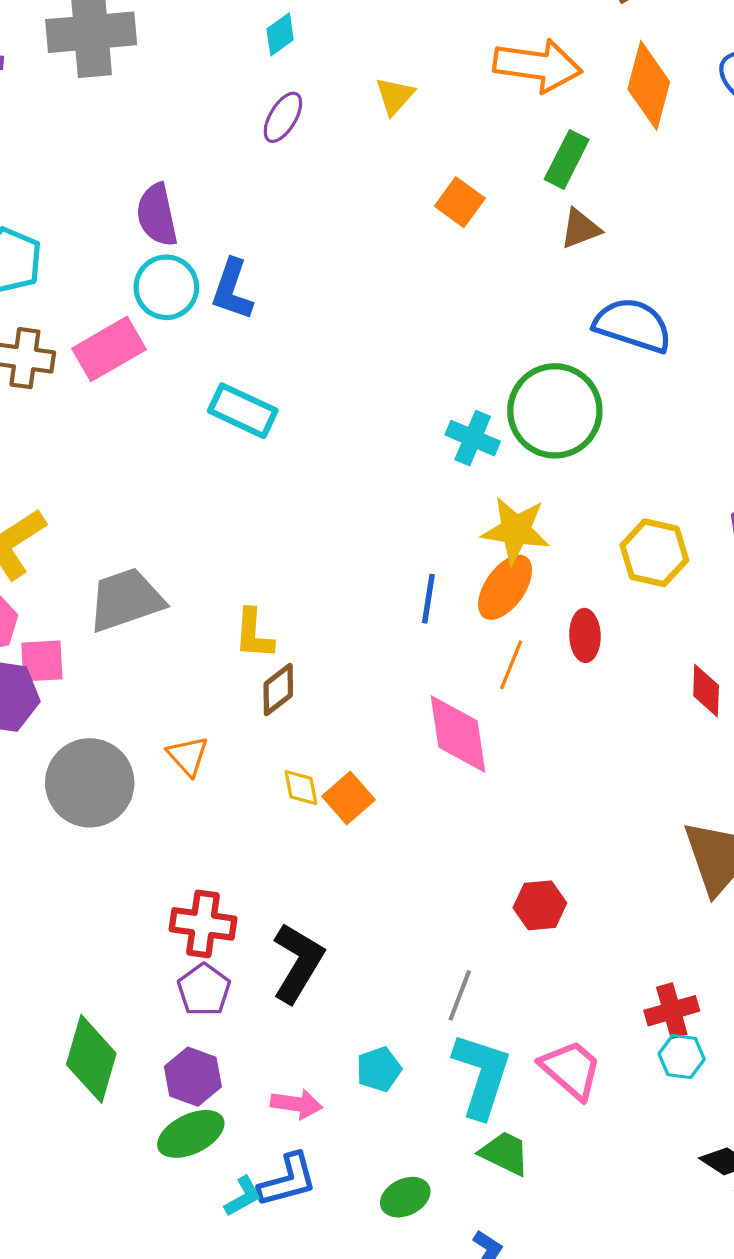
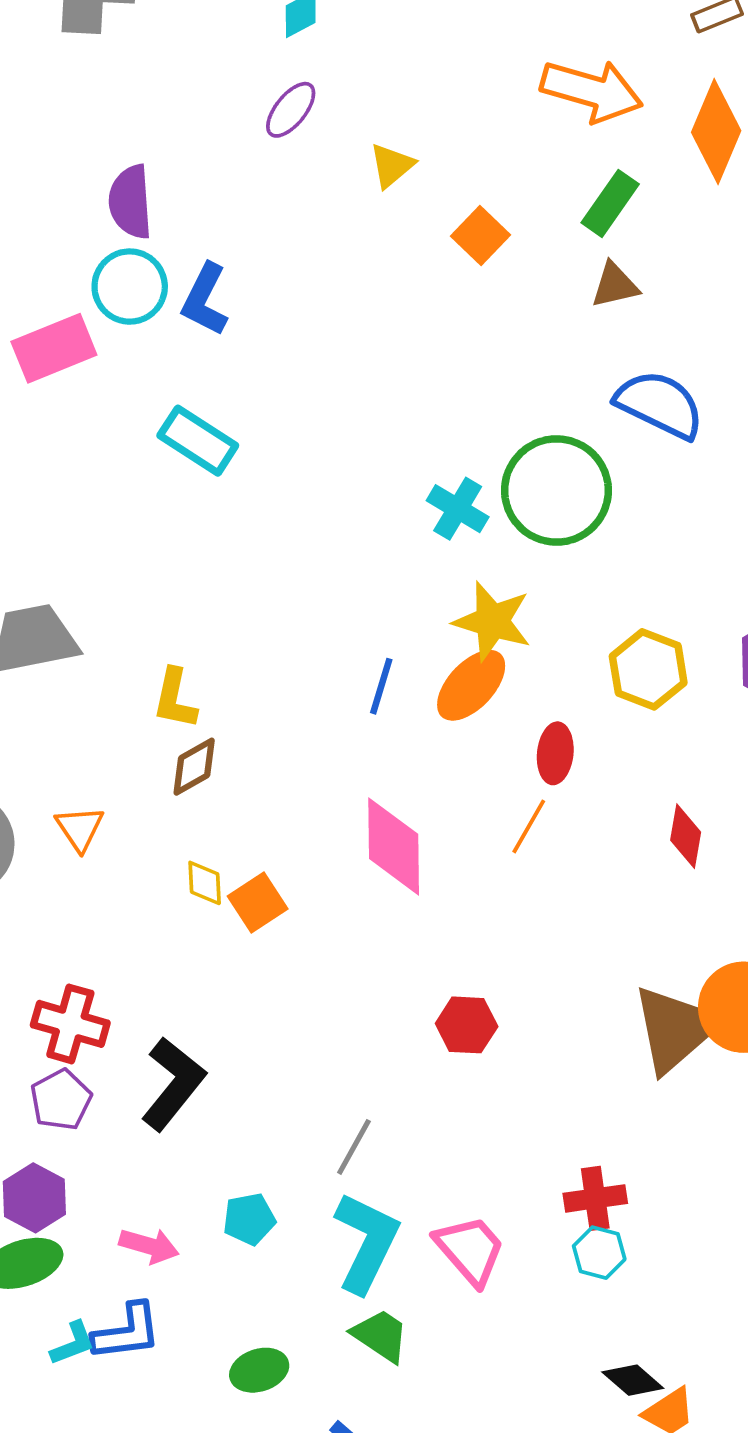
yellow triangle: (395, 96) -> (392, 166), moved
orange line: (511, 665) -> (529, 826), moved
red hexagon: (540, 905) -> (467, 1025), moved

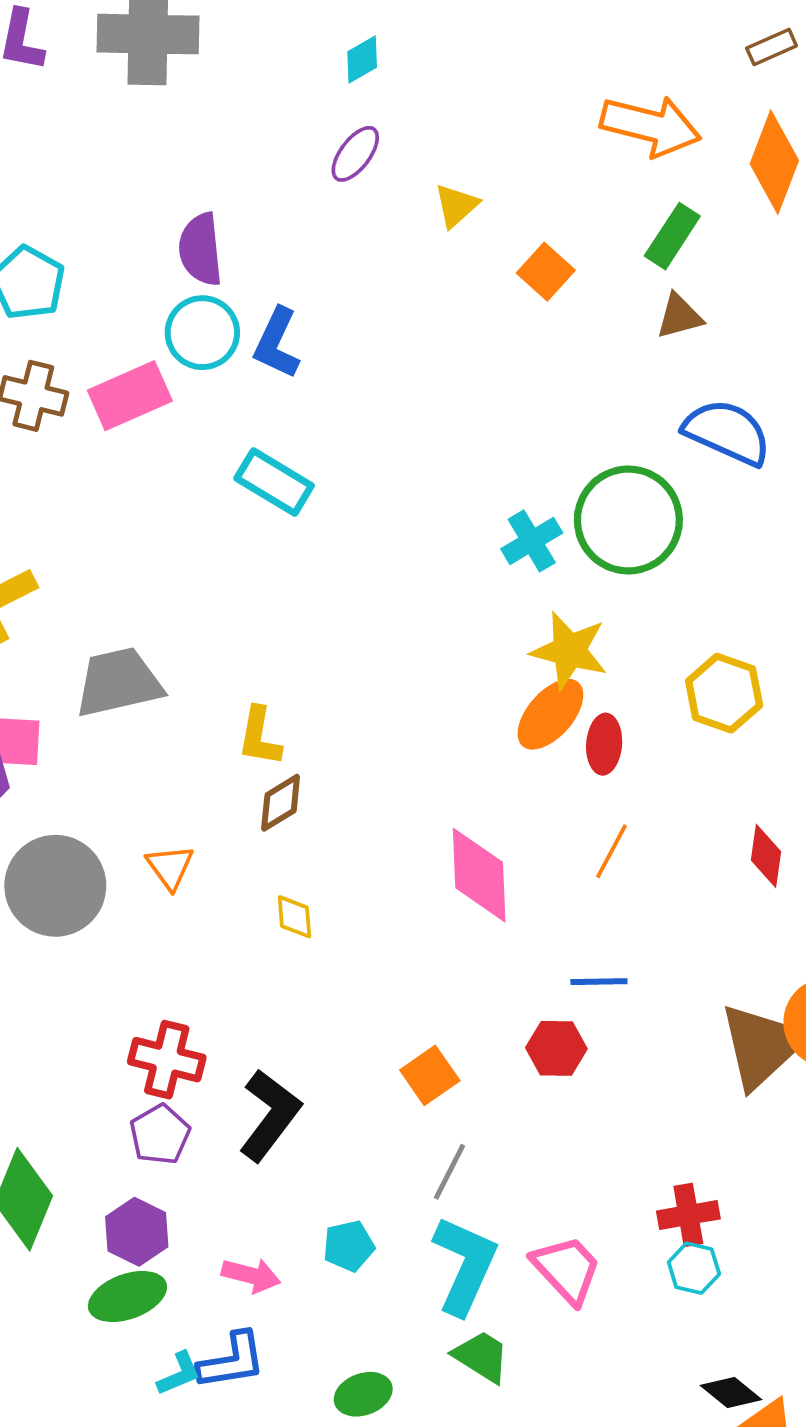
cyan cross: (458, 509) -> (532, 541), turned 30
blue line: (381, 686) -> (599, 982), moved, turned 74
red ellipse: (555, 753) -> (604, 744), moved
orange square: (258, 902) -> (430, 1075), moved

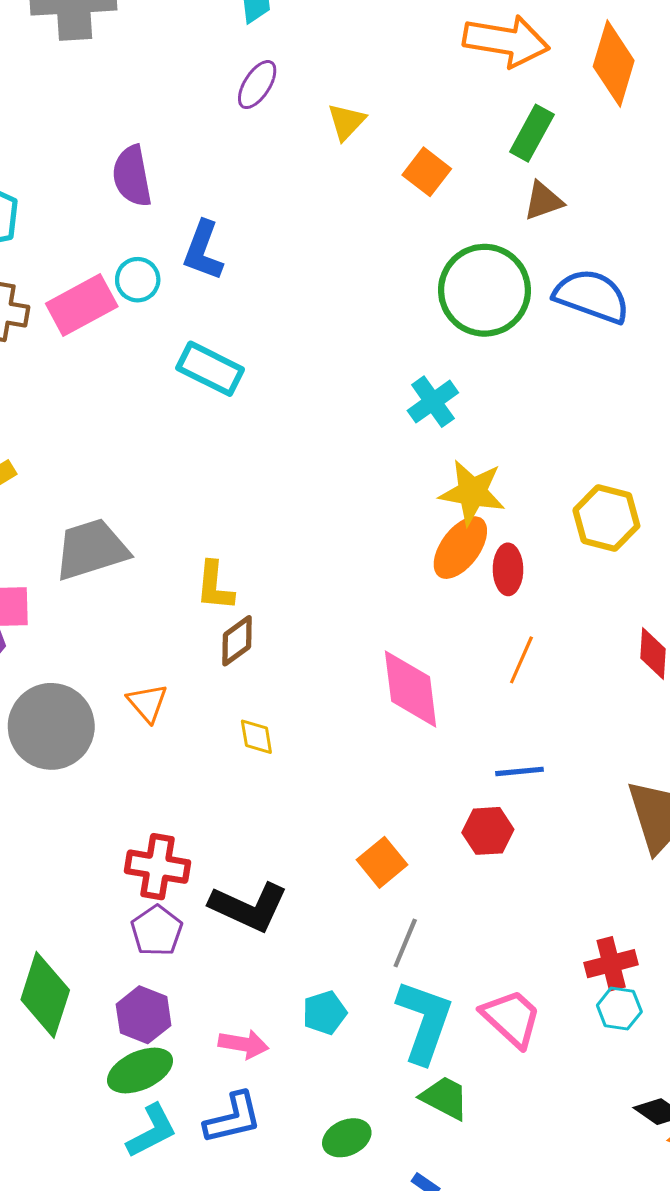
cyan circle: (202, 333) -> (138, 280), moved, size x0.7
green circle: (628, 520) -> (484, 290), moved
black L-shape: (270, 1115) -> (249, 907), turned 82
cyan L-shape: (179, 1374) -> (152, 1131), moved, size x1.4

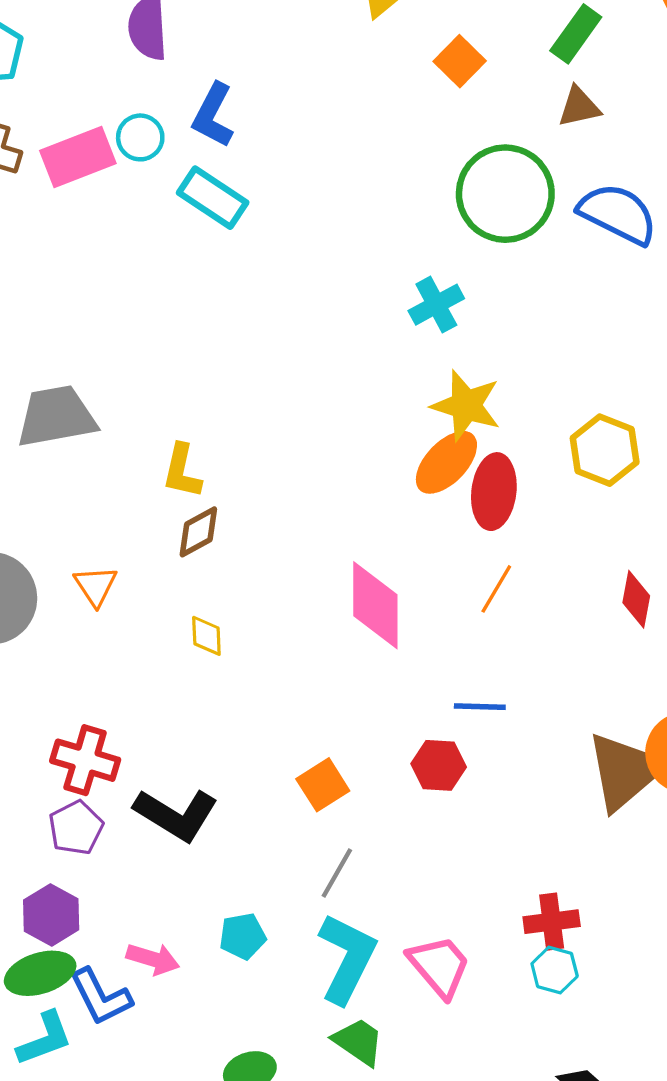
cyan rectangle: (210, 369) -> (213, 198), moved
red ellipse: (508, 569) -> (494, 492), size x1.4
blue L-shape: (233, 1118) -> (101, 997), moved, turned 70

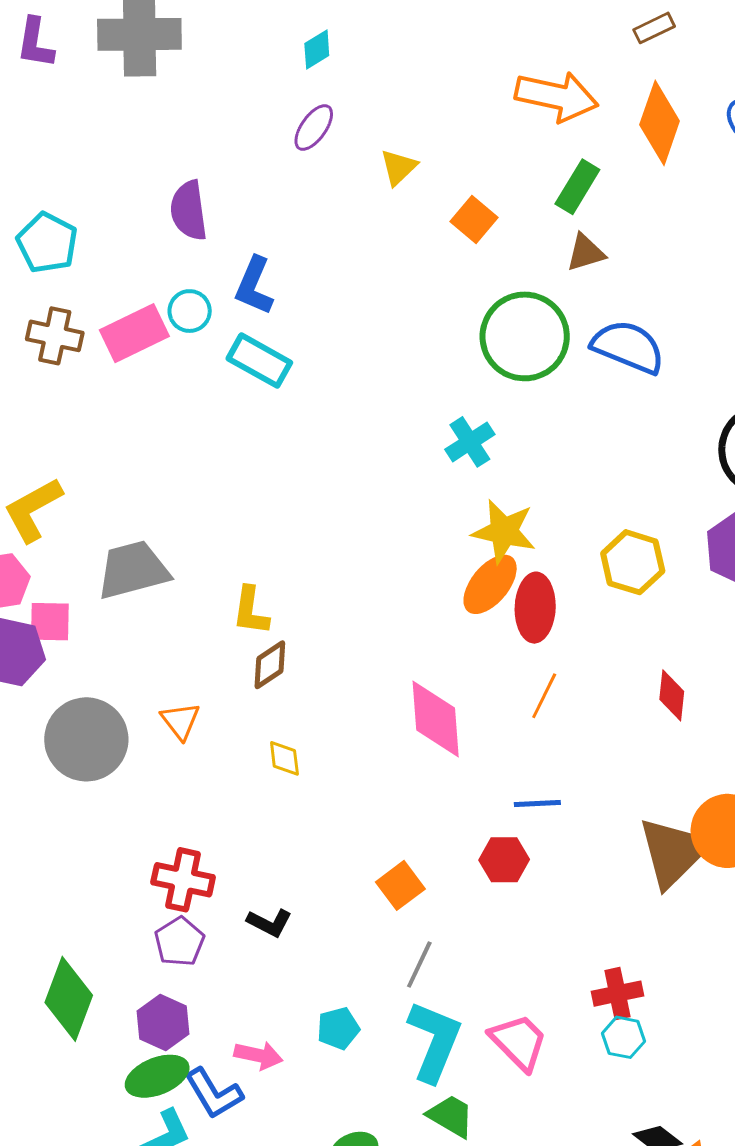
black L-shape: (176, 815) -> (269, 923), size x0.6

